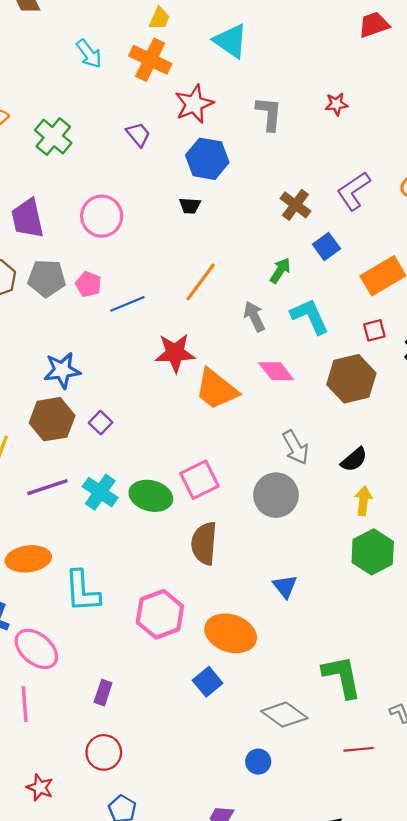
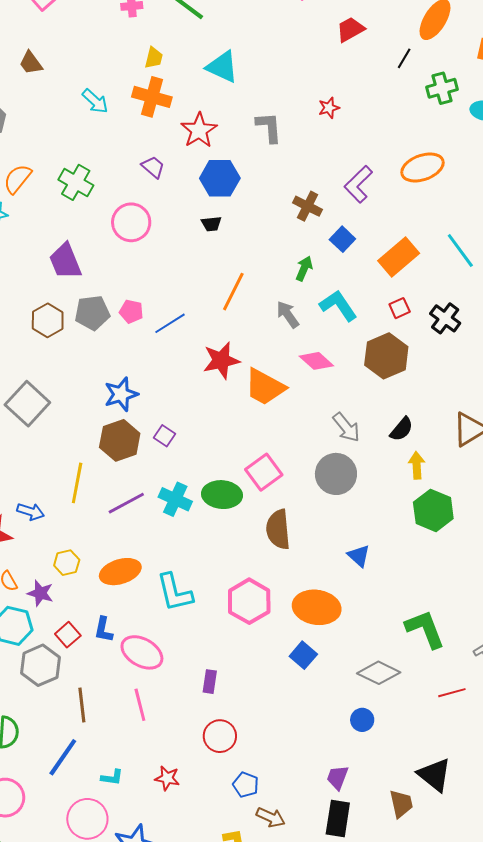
pink circle: (102, 216) -> (131, 222), moved

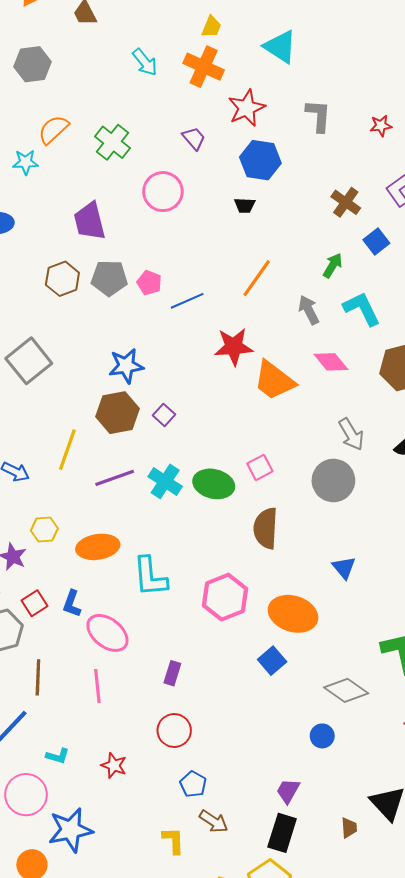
red star: (329, 108) -> (381, 126), moved
pink square: (264, 472) -> (260, 467), size x0.7
brown trapezoid: (401, 804) -> (349, 828), size x0.7

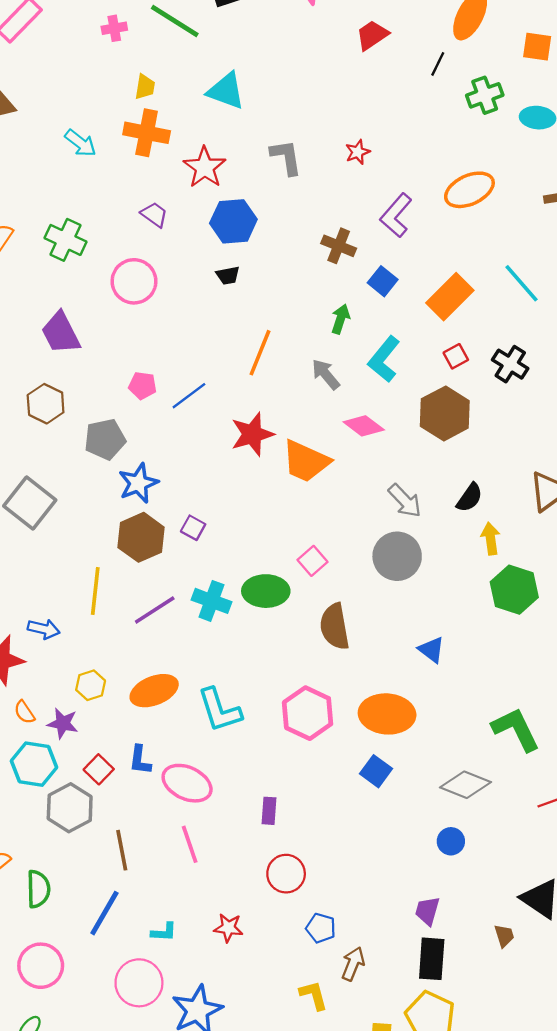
gray pentagon: (109, 278) -> (105, 439), moved
cyan L-shape: (362, 309) -> (384, 359), turned -102
brown arrow: (214, 821) -> (353, 964), turned -88

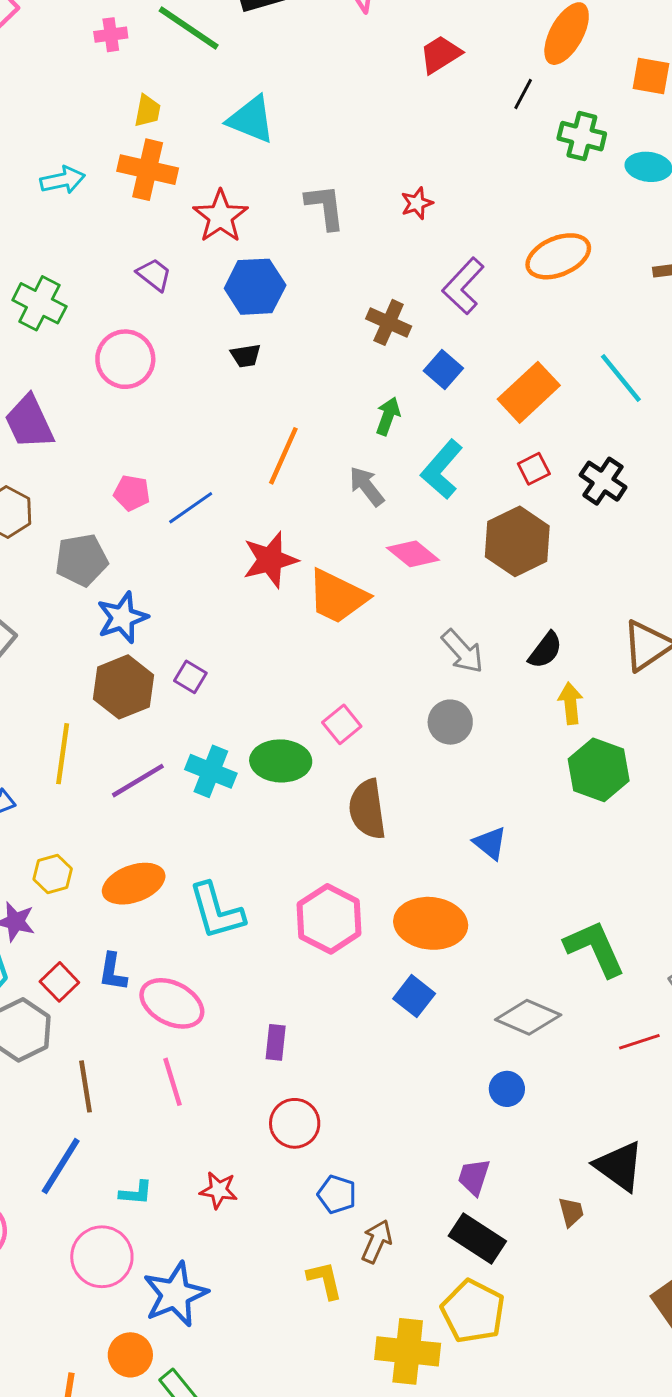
green cross: (485, 95) -> (582, 136), turned 32
cyan arrow: (80, 143) -> (63, 180), turned -52
gray circle: (397, 556) -> (450, 722), size x0.7
black rectangle: (432, 959) -> (477, 1238), turned -63

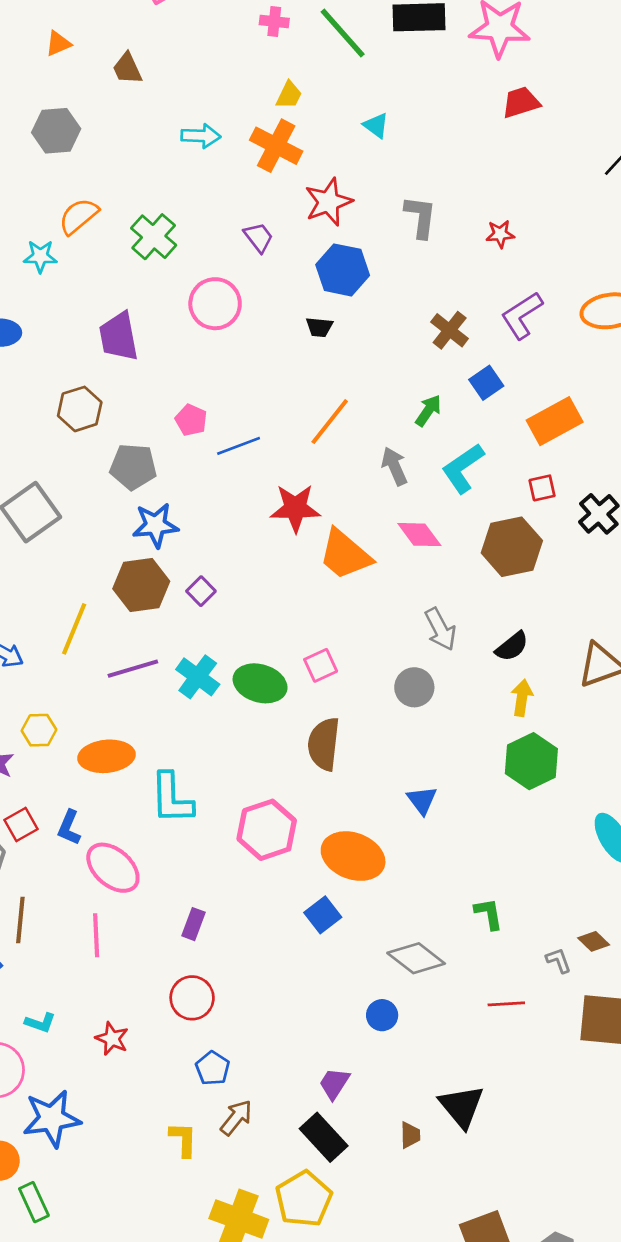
red trapezoid: (440, 54) -> (521, 102), moved
cyan triangle: (251, 120) -> (376, 125), size x0.6
green L-shape: (595, 948) -> (489, 914), size x0.6

